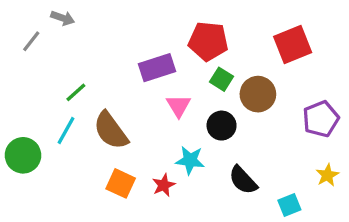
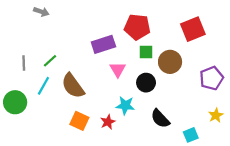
gray line: (31, 41) -> (24, 63), moved, turned -40
green square: (222, 79) -> (146, 52), turned -32

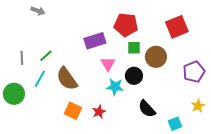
cyan star: (125, 106) -> (115, 87), moved

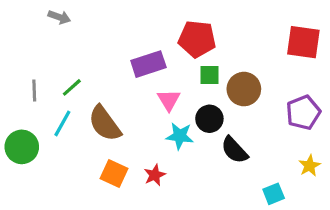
red square: (177, 27) -> (303, 42), moved, turned 30
black semicircle: (147, 109) -> (234, 150), moved

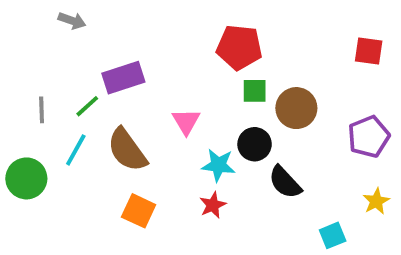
red square: (303, 42) -> (369, 51), size x0.7
purple rectangle: (148, 64) -> (123, 78), moved
pink triangle: (169, 100) -> (186, 121), moved
red star: (155, 175) -> (213, 205), moved

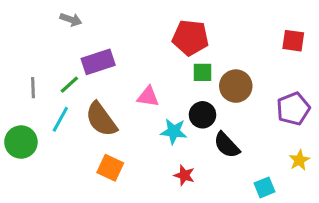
gray arrow: (72, 21) -> (71, 20), moved
pink triangle: (186, 121) -> (148, 97), turned -50
red star: (213, 205) -> (184, 175), moved, turned -30

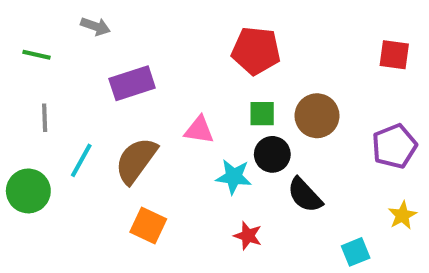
green square: (202, 72) -> (262, 114), moved
green line: (69, 85) -> (36, 55), moved, turned 55
brown semicircle: (101, 119) -> (136, 160), turned 72

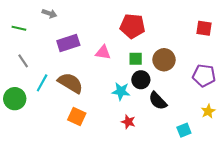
gray line: (45, 118) -> (23, 61), turned -32
pink triangle: (199, 130) -> (103, 52), moved
purple pentagon: (394, 146) -> (204, 76), turned 30
brown semicircle: (136, 160) -> (70, 83), turned 85

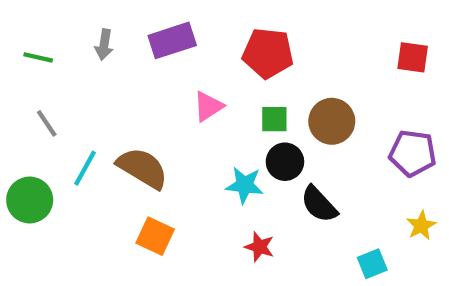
gray arrow: (49, 14) -> (104, 45), moved, turned 80
purple rectangle: (68, 43) -> (172, 40), moved
pink triangle: (103, 52) -> (208, 106), turned -42

